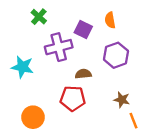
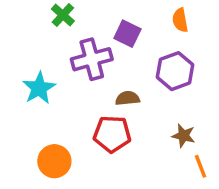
orange semicircle: (110, 20) -> (180, 20), moved
cyan star: (22, 67) -> (39, 88), turned 30

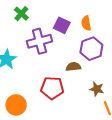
orange semicircle: (180, 20) -> (86, 23), moved
brown semicircle: (127, 98) -> (73, 67), moved

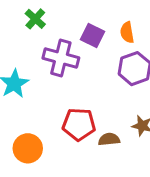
purple cross: (39, 41) -> (61, 58), turned 30
brown semicircle: (73, 67) -> (109, 139), moved

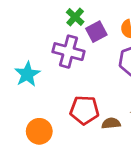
green cross: (35, 19) -> (75, 17), moved
purple square: (92, 35) -> (96, 32), turned 36

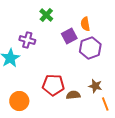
purple square: (96, 32) -> (69, 36), moved
purple cross: (68, 52) -> (27, 40), moved, size x0.7

